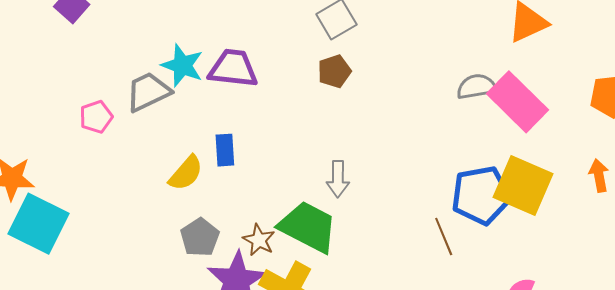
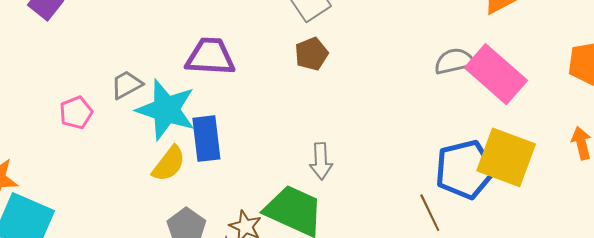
cyan star: (182, 65) -> (166, 110), moved, size x1.4
gray trapezoid: (148, 92) -> (127, 85), size x0.7
blue rectangle: (225, 150) -> (206, 139), size x1.4

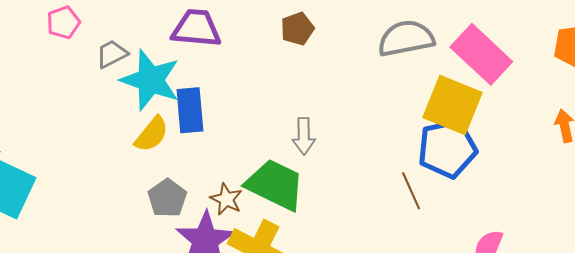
gray semicircle: (454, 61) -> (406, 38), moved, size x1.4
pink pentagon: (76, 113) -> (63, 22), moved
yellow square: (506, 157) -> (453, 105), moved

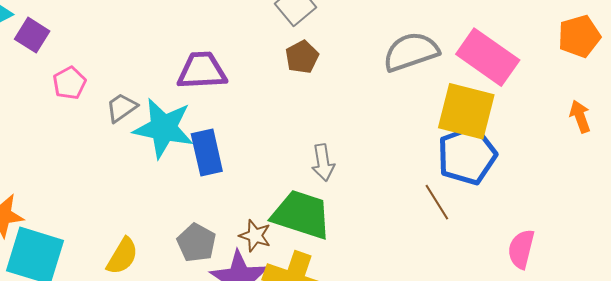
yellow semicircle: (152, 134) -> (122, 256), moved

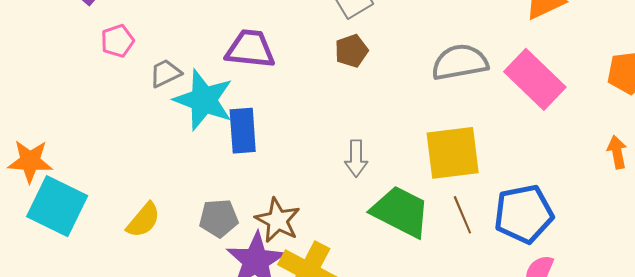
yellow square: (466, 111) -> (453, 153), moved, turned -30
blue pentagon: (467, 155) -> (524, 214), moved
green trapezoid: (301, 215) -> (401, 212), moved
brown star: (255, 236) -> (278, 220), size x1.4
gray pentagon: (196, 243) -> (219, 218), turned 30

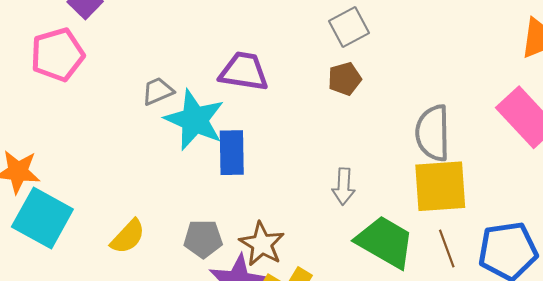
pink pentagon: (117, 41) -> (57, 55), moved, size x1.6
gray semicircle: (460, 62) -> (433, 133), moved, turned -84

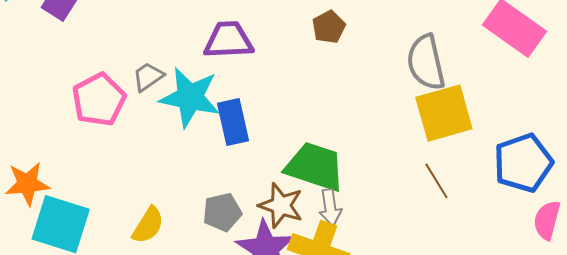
pink pentagon: (57, 55) -> (99, 100), moved
gray arrow: (344, 186) -> (330, 207), moved
green trapezoid: (385, 242) -> (315, 167), moved
brown line: (447, 249) -> (436, 181), moved

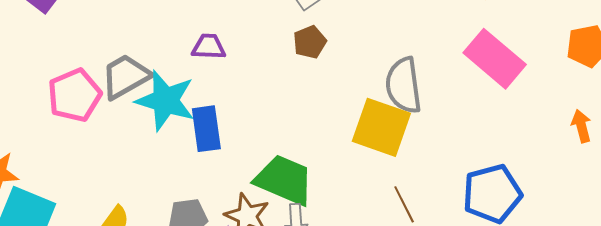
purple trapezoid: (228, 40) -> (209, 47), size x0.7
gray trapezoid: (148, 77) -> (126, 76), size x1.6
yellow square: (444, 113) -> (381, 127), moved, turned 30

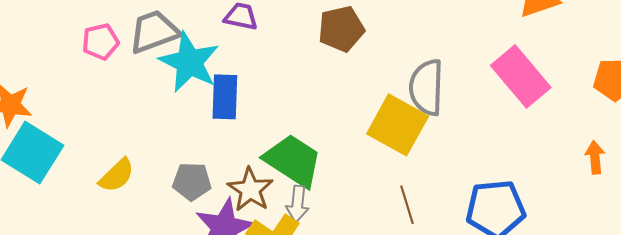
brown pentagon: (310, 42) -> (341, 29), size x1.4
pink pentagon: (74, 95) -> (100, 42), size x0.7

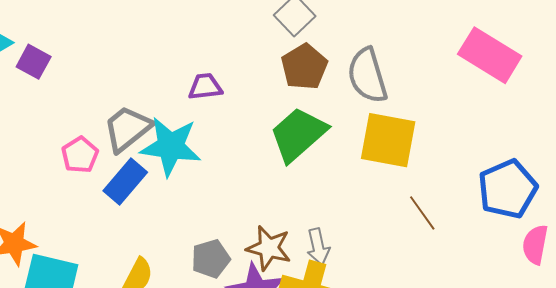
gray semicircle: (426, 87) -> (367, 76), moved
blue rectangle: (225, 97) -> (125, 181), moved, turned 57
green trapezoid: (293, 160) -> (298, 134), moved, turned -56

